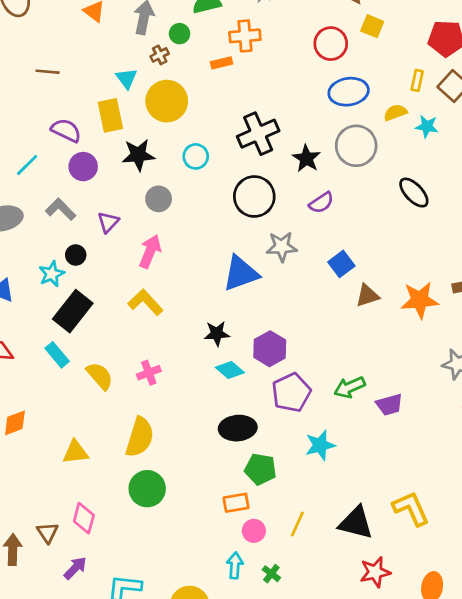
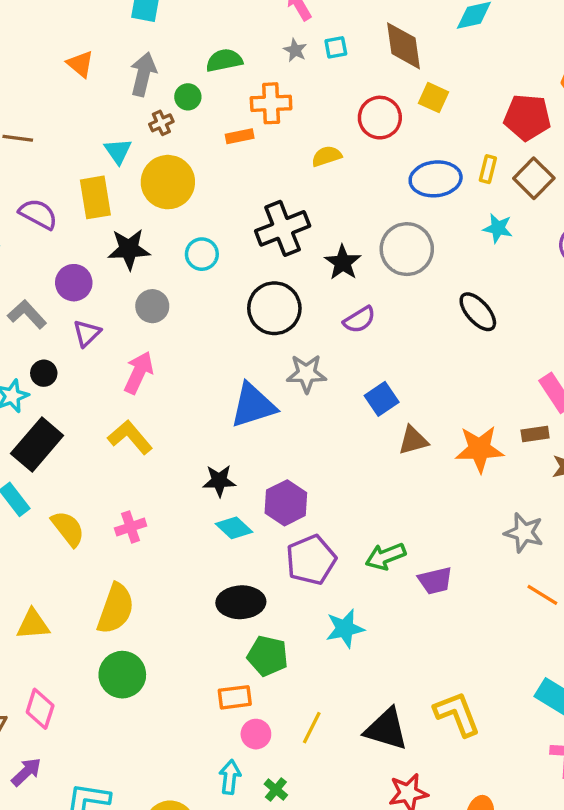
blue ellipse: (349, 92) -> (436, 179), moved
yellow semicircle: (395, 113) -> (327, 156), moved
purple circle: (83, 167) -> (74, 283), moved

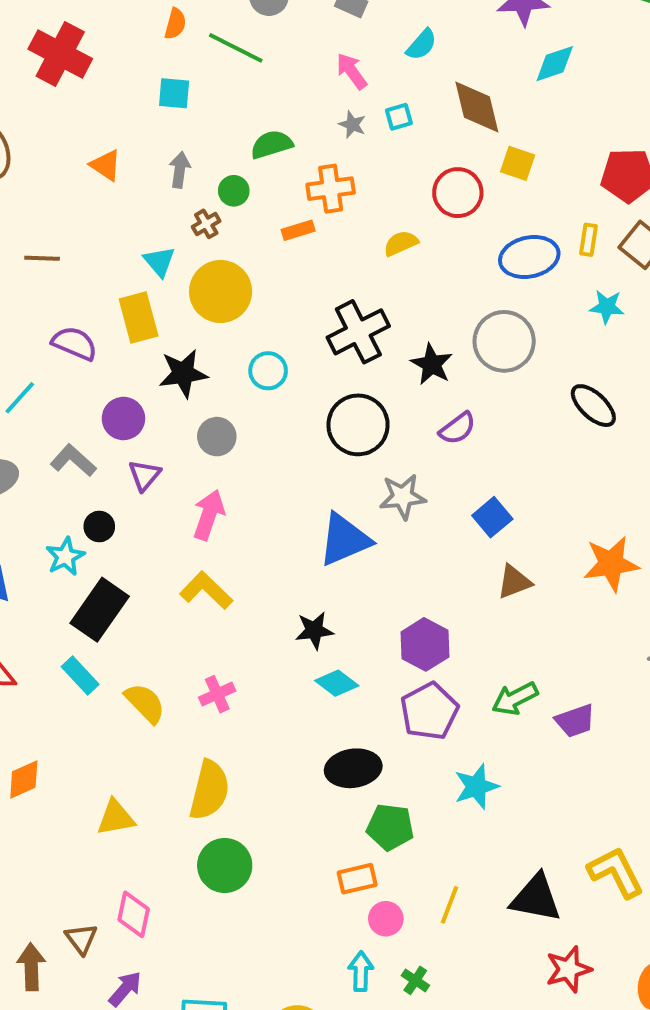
gray arrow: (143, 74) -> (180, 170), size x0.7
brown triangle: (413, 440) -> (514, 582), moved
purple hexagon: (286, 503) -> (425, 644), moved

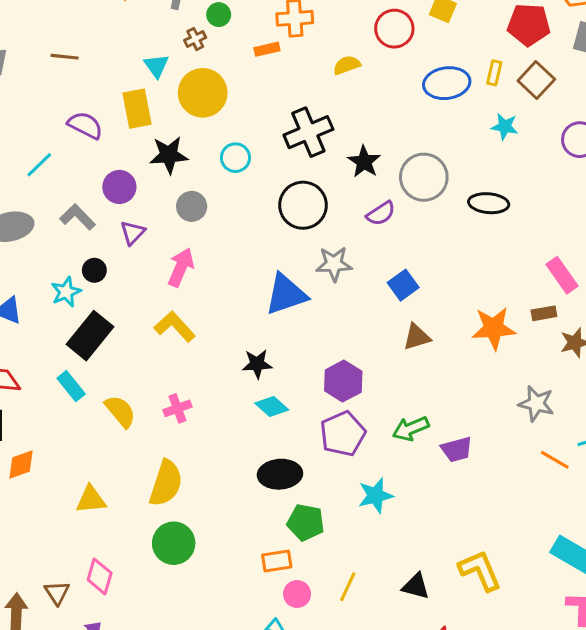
gray circle: (504, 341) -> (424, 177), moved
black ellipse: (593, 406) -> (489, 203), turned -42
black triangle: (536, 898) -> (416, 586), size x0.7

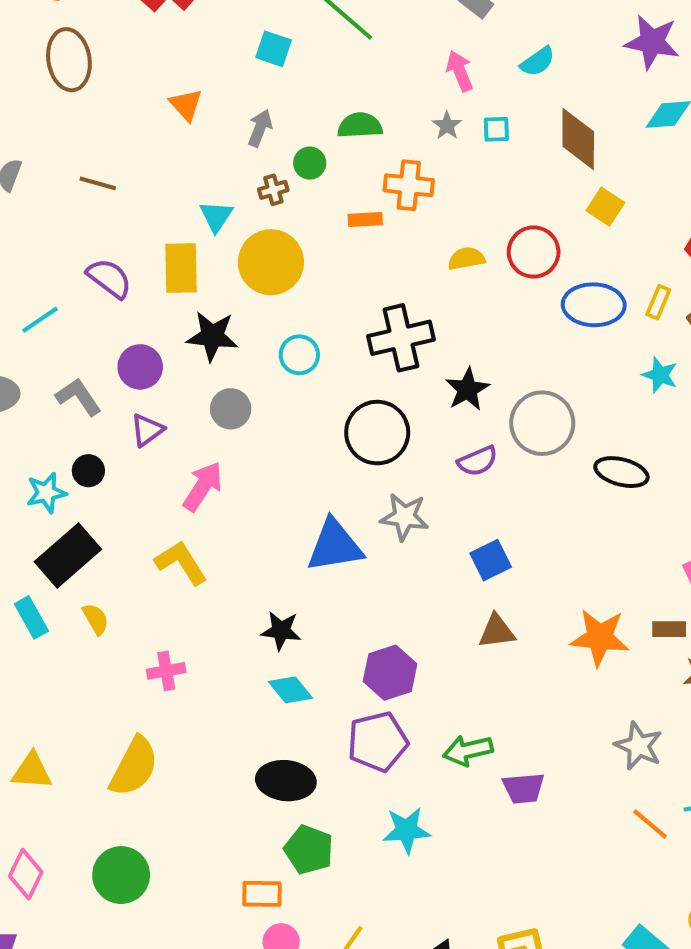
red circle: (394, 29) -> (534, 252), moved
yellow semicircle: (120, 411) -> (96, 619), moved, size x0.7
green circle: (174, 543) -> (121, 875), moved

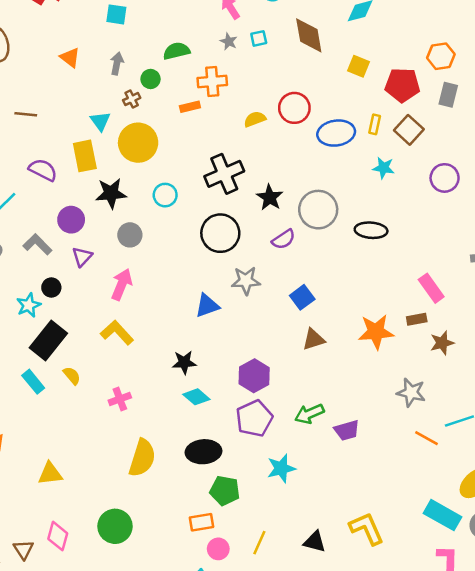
yellow square: (605, 207) -> (358, 66), moved
blue triangle: (335, 546) -> (207, 306), size x0.7
yellow semicircle: (134, 767) -> (142, 458), moved

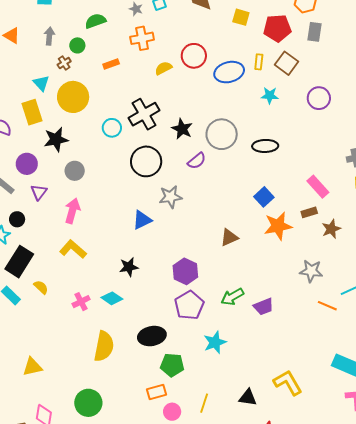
orange cross: (212, 82) -> (142, 38), moved
cyan circle: (165, 195) -> (112, 128), moved
blue square: (302, 297) -> (264, 197), moved
cyan diamond: (196, 397) -> (112, 298), moved

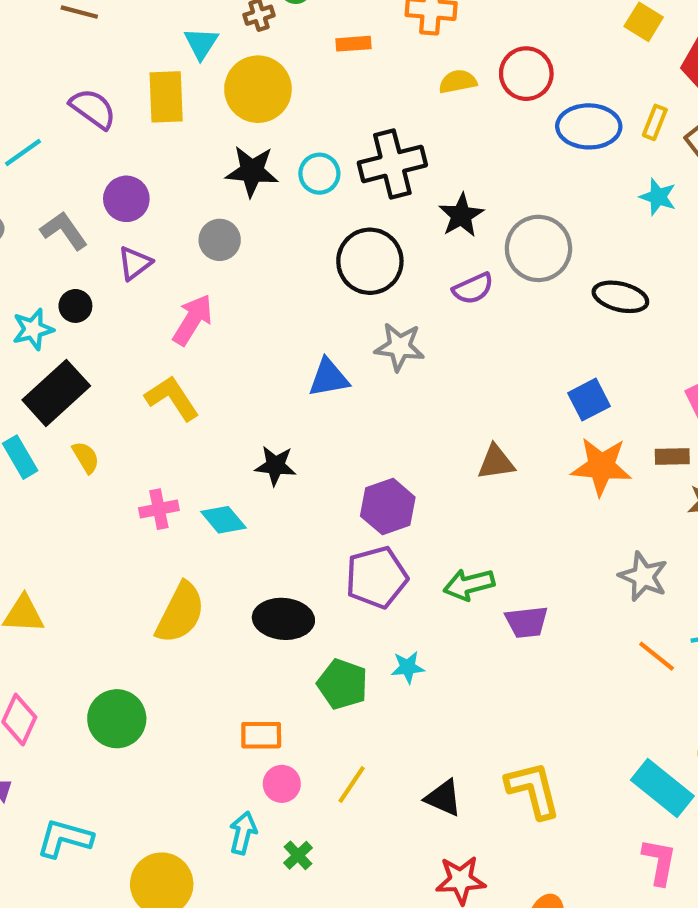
black star: (56, 139) -> (252, 171), moved
cyan star: (215, 342) -> (408, 667), size x0.7
green pentagon: (172, 365) -> (343, 684), moved

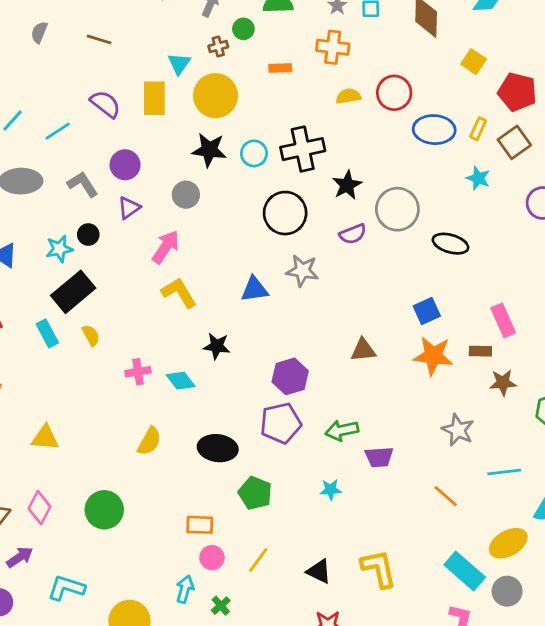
yellow L-shape: (172, 398) -> (179, 293), moved
yellow semicircle: (180, 613) -> (149, 441), size x0.7
orange line: (657, 656) -> (446, 496), moved
cyan star: (408, 667) -> (331, 490), moved

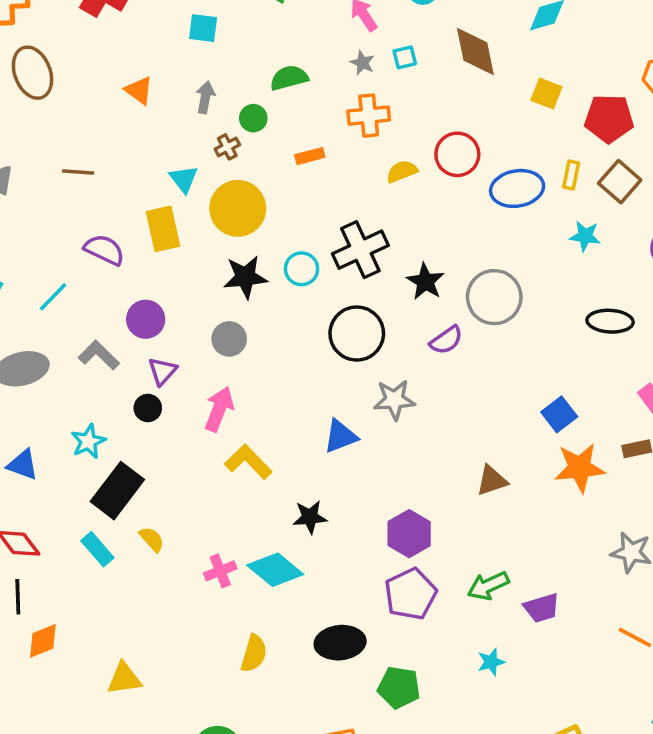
black circle: (88, 235) -> (148, 408), moved
black ellipse: (450, 244) -> (610, 321), moved
cyan diamond: (181, 381) -> (275, 570), size x1.4

